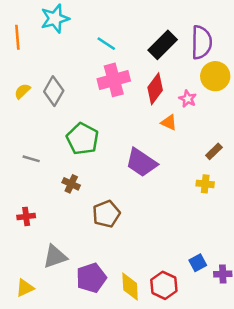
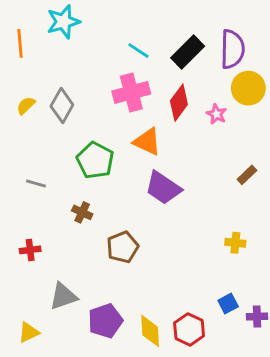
cyan line: (106, 44) -> (139, 51), moved
orange triangle: (169, 123) -> (147, 142), moved, size x1.5
yellow cross: (205, 184) -> (235, 243), moved

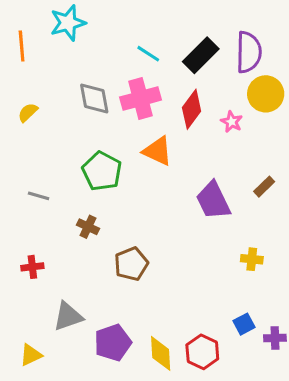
gray diamond: (62, 105) -> (94, 99), moved, turned -40
purple trapezoid: (163, 188) -> (213, 200), moved, turned 30

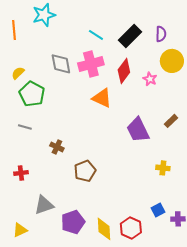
purple semicircle: (249, 52) -> (161, 34), size x0.6
green pentagon: (102, 171) -> (32, 94), moved

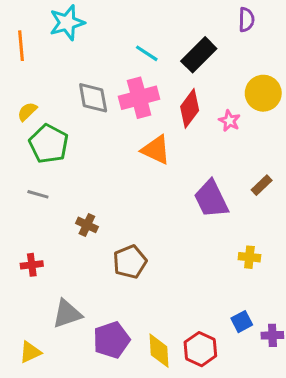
purple semicircle: (161, 34) -> (246, 20), moved

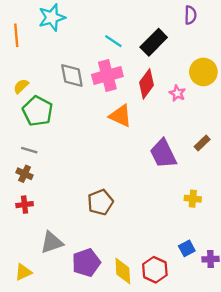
brown cross: (87, 225) -> (25, 174), moved

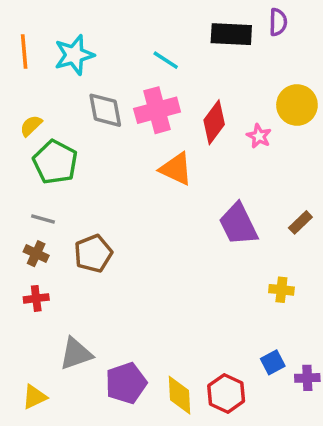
cyan star: (52, 17) -> (74, 55), moved
black rectangle: (154, 42) -> (231, 34), moved, turned 48
brown rectangle: (202, 143) -> (300, 222), moved
brown pentagon: (100, 202) -> (93, 254), moved

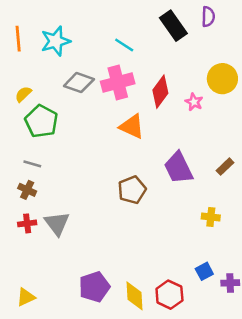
black rectangle: (231, 34) -> (173, 26), turned 52
gray diamond: (105, 110) -> (79, 83), turned -60
brown pentagon: (93, 254) -> (132, 190), moved
gray triangle: (76, 354) -> (57, 223), moved, turned -48

